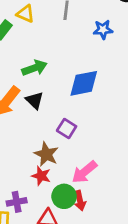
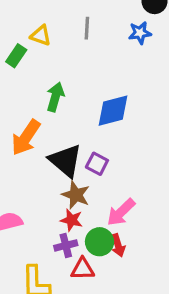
blue star: (103, 30) -> (140, 33), moved
green arrow: (34, 68) -> (55, 97), turned -50
black triangle: (35, 100) -> (65, 161), moved, size x1.6
purple cross: (17, 202) -> (66, 245), moved

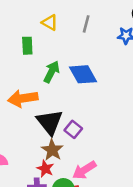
green rectangle: (16, 56) -> (27, 46), moved, turned -48
blue diamond: (113, 111) -> (83, 74), moved, turned 64
orange arrow: (26, 137) -> (23, 98), turned 36

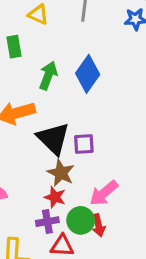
blue diamond: (83, 74) -> (88, 74), turned 72
purple square: (73, 129) -> (84, 144), turned -36

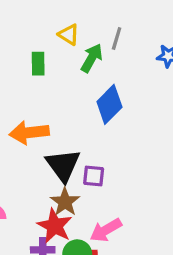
green arrow: (48, 76) -> (92, 58), moved
red star: (55, 197) -> (55, 226), size x1.5

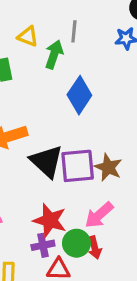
purple square: (94, 176) -> (78, 166), size x1.6
brown star: (65, 202) -> (108, 167), moved

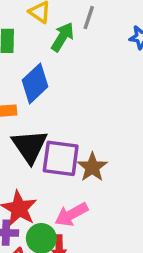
blue diamond: (79, 95) -> (35, 83), moved

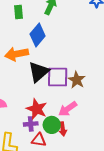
black triangle: (30, 146) -> (39, 72), turned 30

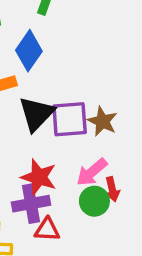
purple cross: (31, 124) -> (31, 204), size x1.5
green circle: (52, 125) -> (94, 201), moved
red arrow: (63, 129) -> (112, 189), moved

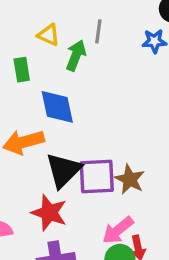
blue diamond: (29, 51) -> (57, 107), turned -48
red star: (39, 177) -> (49, 213), moved

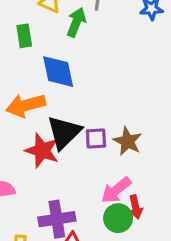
purple square: (97, 177) -> (96, 138), size x0.6
red star: (49, 213) -> (42, 151), moved

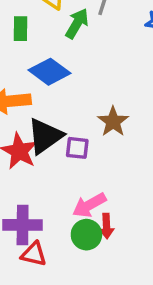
blue diamond: (58, 72) -> (50, 72), turned -51
brown star: (128, 141) -> (113, 122), moved

